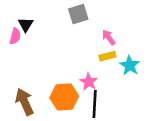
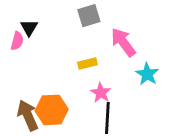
pink arrow: (109, 37) -> (123, 42), size x1.6
yellow rectangle: (107, 56) -> (87, 63), moved
orange hexagon: (64, 97) -> (52, 110), moved

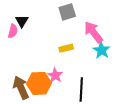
cyan star: (147, 74) -> (101, 50), moved
pink star: (101, 93) -> (55, 75), moved

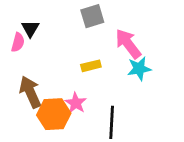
cyan star: (101, 50) -> (139, 69), turned 30
brown arrow: (21, 87) -> (30, 92), moved

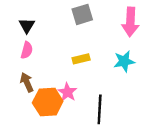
pink semicircle: (18, 42) -> (27, 50), moved
pink arrow: (128, 44) -> (130, 22), moved, turned -140
brown arrow: (30, 92) -> (27, 82), size x0.7

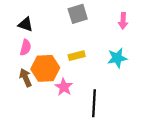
pink arrow: (130, 22) -> (123, 21), size x0.6
black triangle: (27, 26) -> (26, 24), turned -42
orange hexagon: (48, 102) -> (45, 68), moved

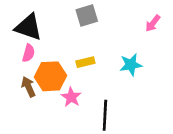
pink arrow: (123, 21) -> (153, 23), moved, turned 35
black triangle: (26, 24) -> (28, 27), size x1.6

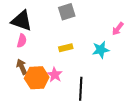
pink arrow: (153, 23) -> (118, 29), moved
orange hexagon: (51, 76) -> (37, 78), moved

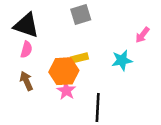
orange hexagon: (37, 78) -> (64, 71), moved

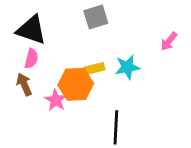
cyan star: (122, 60) -> (127, 67), moved
brown arrow: (26, 81) -> (24, 84), moved
pink star: (66, 91) -> (56, 100), moved

